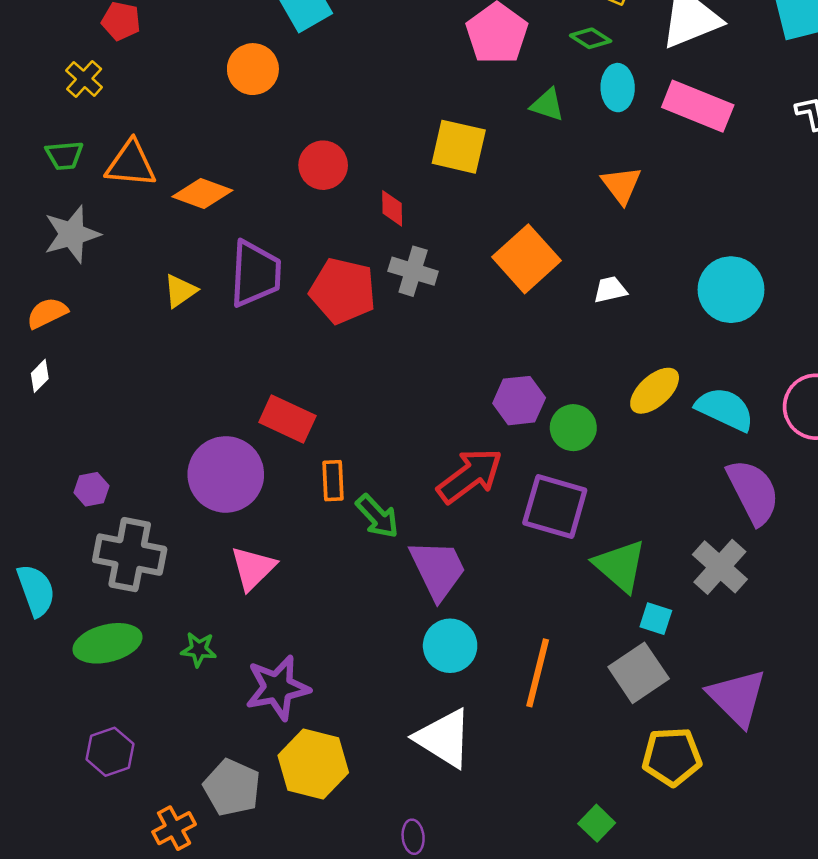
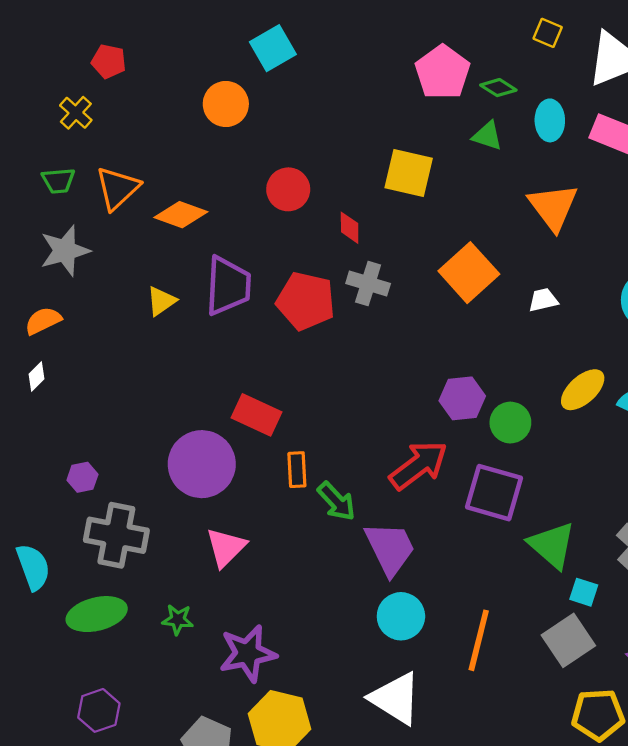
green diamond: (591, 38) -> (498, 88), moved
orange triangle: (131, 164) -> (117, 188), turned -48
orange triangle: (621, 185) -> (553, 207), size x1.4

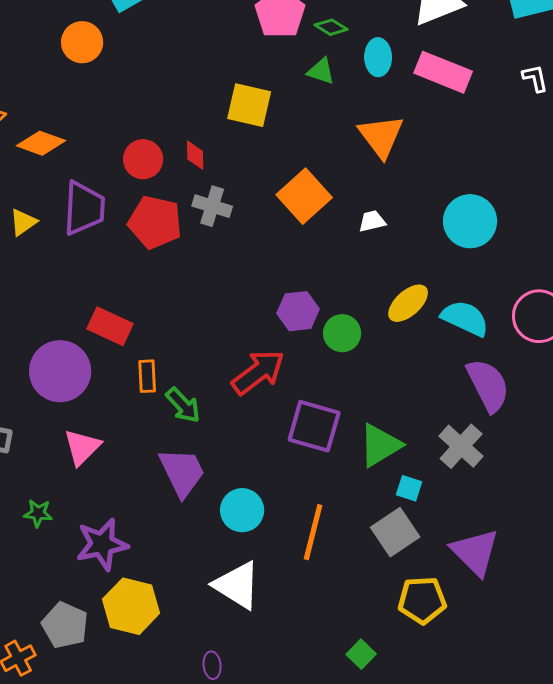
red circle: (288, 189) -> (143, 159), moved
purple square: (494, 493) -> (314, 426), moved
green triangle: (552, 545) -> (380, 445), turned 48
purple trapezoid: (390, 548) -> (182, 472), moved

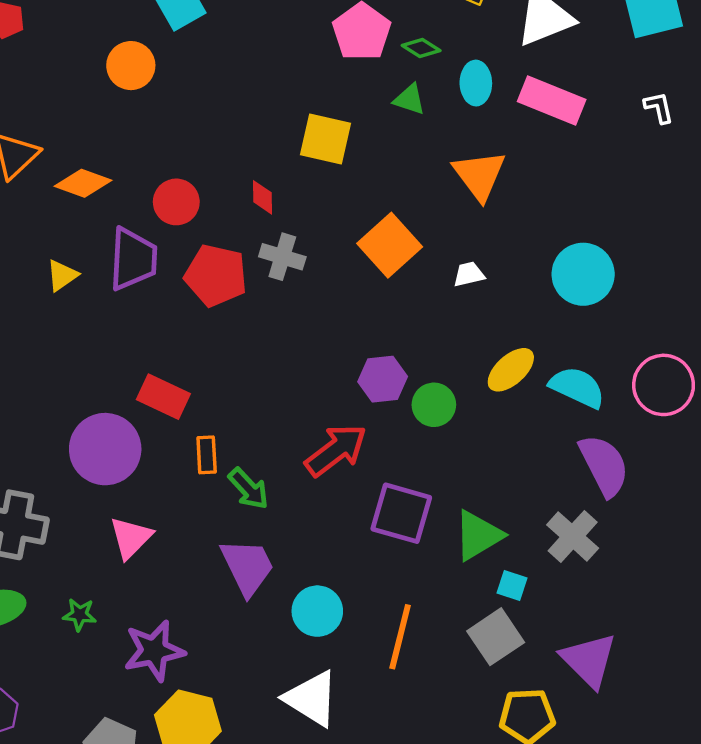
red circle: (143, 159) -> (176, 202), moved

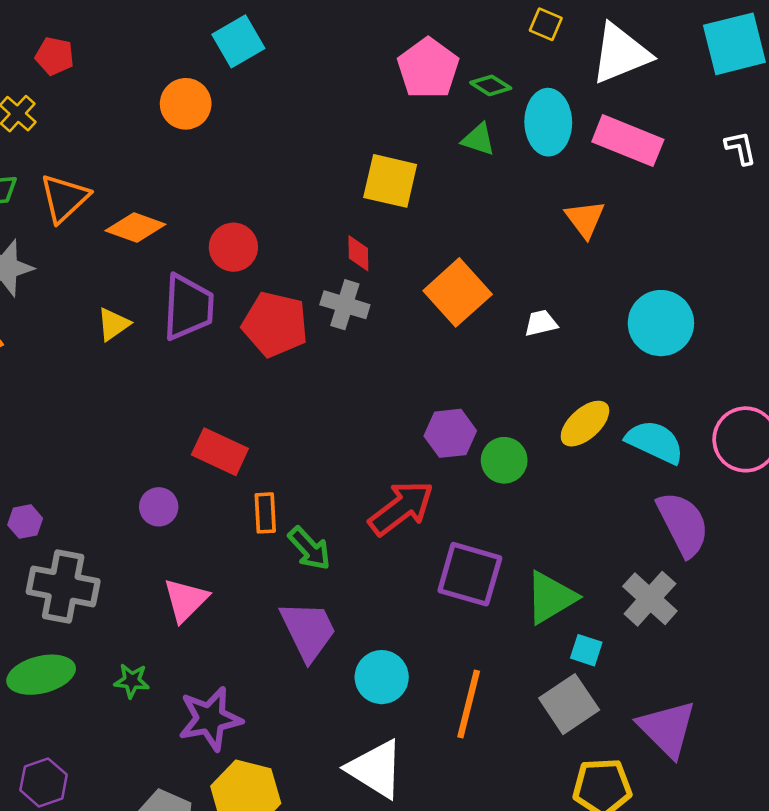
cyan ellipse: (476, 83) -> (548, 122), size x1.4
orange triangle: (479, 175) -> (585, 219), moved, size x0.7
red diamond: (263, 197) -> (358, 253), moved
purple circle: (105, 449) -> (159, 507), size x0.5

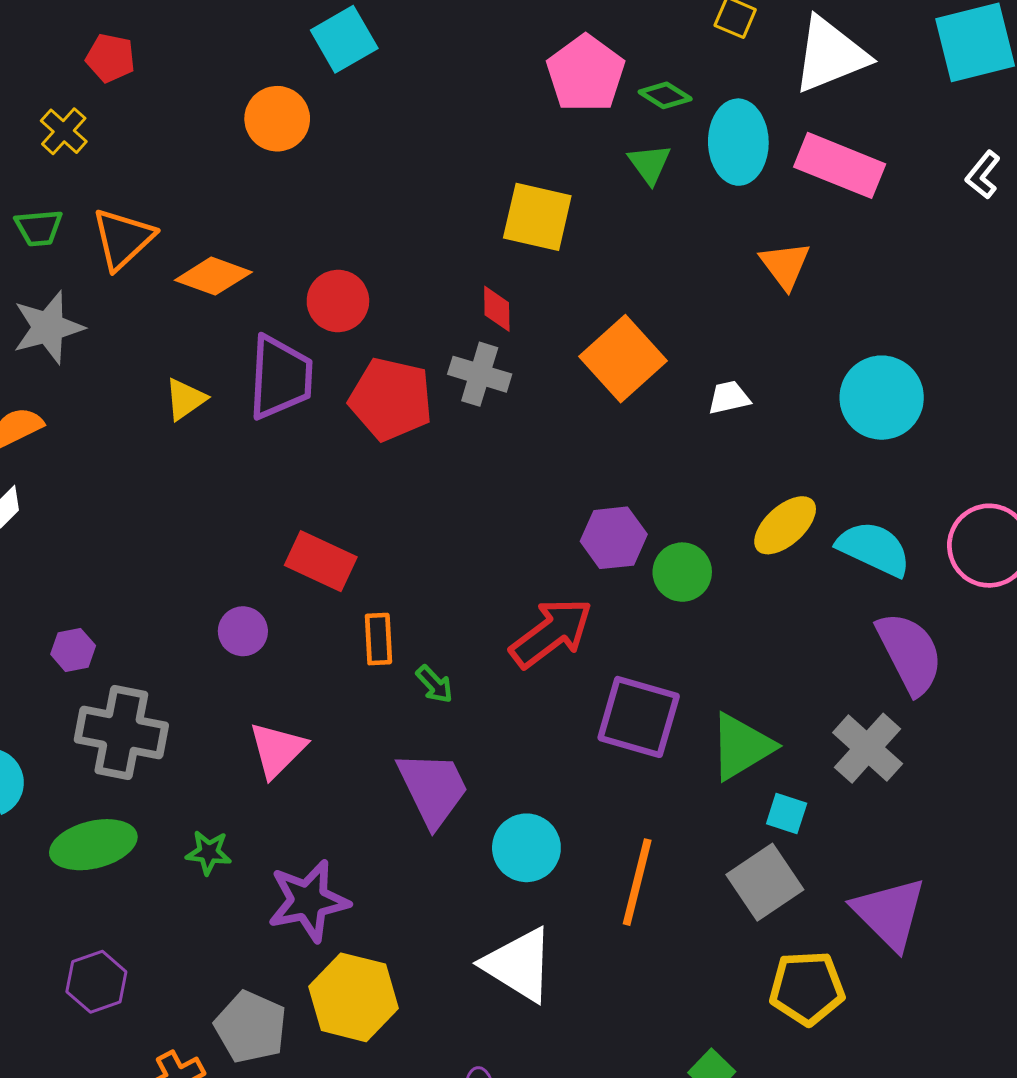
green triangle: (478, 139) -> (650, 164), turned 36
white L-shape: (741, 148) -> (983, 175), turned -129
green arrow: (309, 548) -> (435, 684), size x0.7

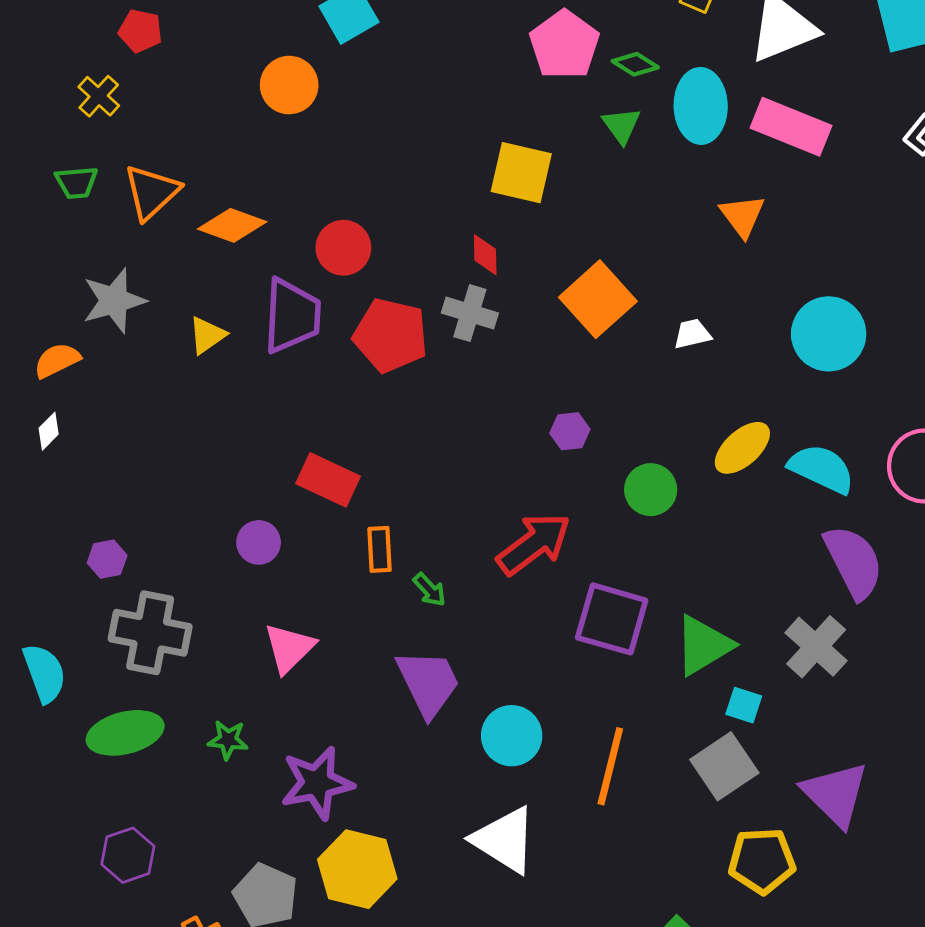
gray star: (48, 327) -> (114, 301), moved
purple hexagon: (614, 538) -> (570, 431), moved, size x0.7

